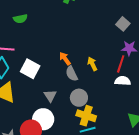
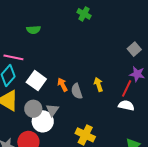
orange arrow: (65, 59) -> (62, 85), moved
gray circle: (79, 98) -> (33, 109), moved
white circle: (43, 119) -> (43, 121), moved

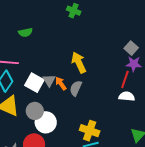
gray square: (134, 49) -> (131, 48), moved
yellow arrow: (98, 84) -> (79, 62), moved, size x1.5
gray semicircle: (77, 91) -> (76, 88), turned 49
gray triangle: (52, 110) -> (49, 80), moved

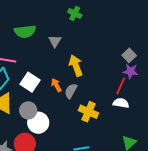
green semicircle: (25, 32) -> (25, 31), size x1.5
gray triangle: (49, 80) -> (55, 41), moved
yellow cross: (90, 131) -> (88, 112), moved

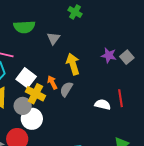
purple star: (130, 71) -> (109, 55), moved
red line: (121, 86) -> (121, 98), moved, turned -36
white semicircle: (121, 103) -> (103, 105), moved
yellow cross: (88, 112) -> (35, 94), moved

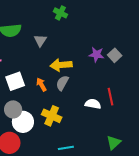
yellow arrow: (73, 64) -> (61, 65), turned -75
white square: (26, 78) -> (15, 81), turned 36
gray semicircle: (66, 89) -> (62, 83), moved
yellow cross: (35, 94) -> (52, 116), moved

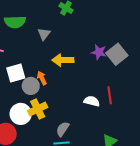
gray square: (115, 55) -> (117, 54), size x1.5
gray semicircle: (62, 83) -> (63, 129), moved
gray circle: (13, 109) -> (31, 86), moved
yellow cross: (52, 116) -> (38, 109), moved, turned 36

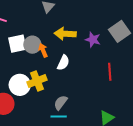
purple star: (99, 52) -> (93, 40), moved
gray circle: (31, 86) -> (32, 45), moved
white semicircle: (92, 101) -> (63, 63), moved, turned 98

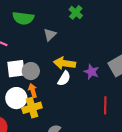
orange arrow: (43, 50) -> (33, 91), moved
white semicircle: (63, 63) -> (64, 78), moved
white circle: (20, 85) -> (16, 98), moved

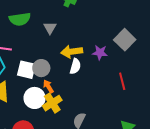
white square: (16, 69) -> (26, 70), turned 36

